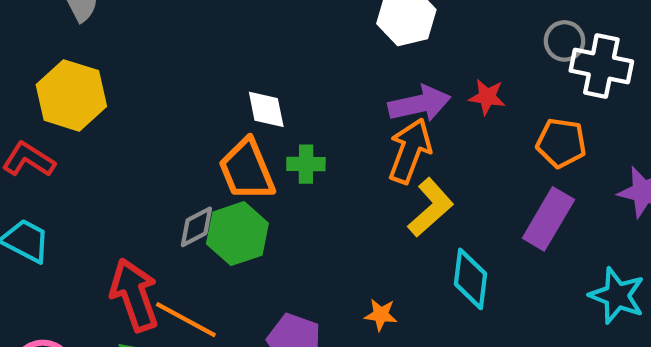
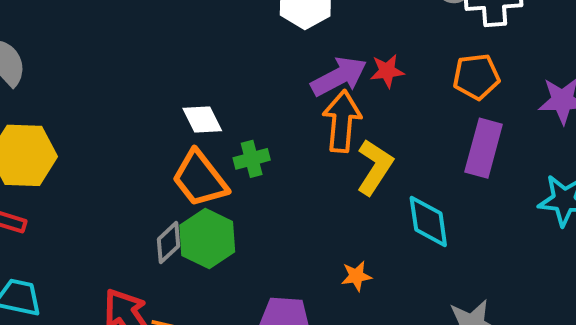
red star: (487, 97) -> (387, 71), moved

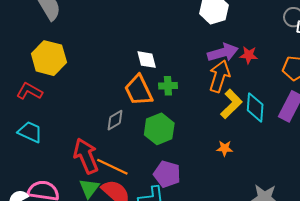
cyan diamond: (428, 222) -> (255, 107), moved
green hexagon: (207, 238) -> (159, 129), moved
orange star: (356, 276) -> (225, 148), moved

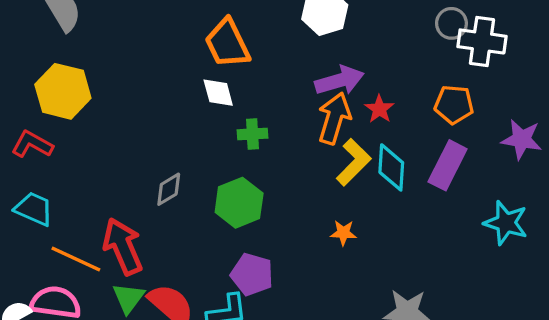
red star: (249, 55) -> (379, 109), moved, turned 30
orange trapezoid: (139, 90) -> (227, 43), moved
orange line: (112, 167) -> (76, 259), moved

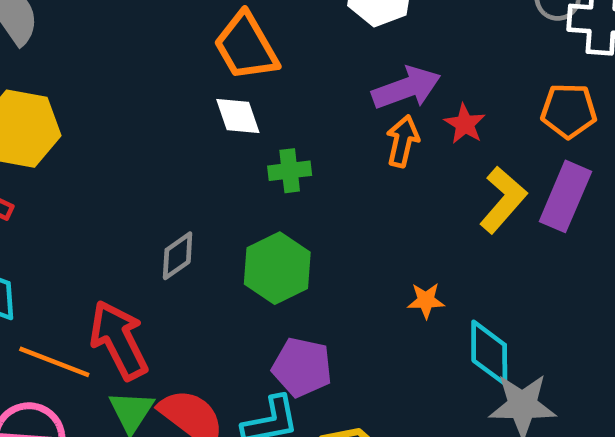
orange arrow: (334, 118) -> (403, 141), size x0.7
yellow L-shape: (354, 162) -> (503, 200), moved
cyan diamond: (391, 167) -> (489, 353), moved

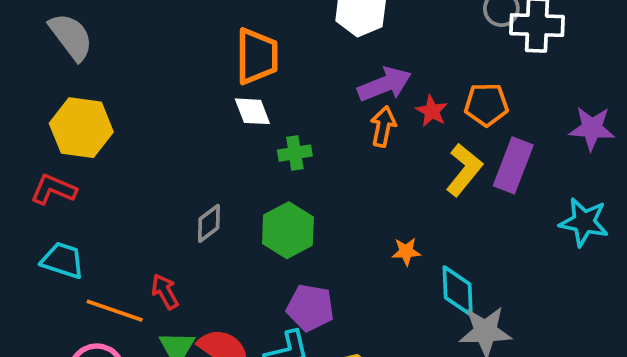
orange trapezoid: (246, 46) -> (257, 56), turned -148
orange pentagon: (569, 111) -> (486, 105), moved
red arrow: (119, 340) -> (165, 292), size x0.6

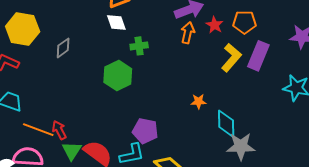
gray diamond: (209, 223) -> (63, 48), moved
green hexagon: (288, 230) -> (118, 76), moved
red arrow: (165, 292) -> (59, 130), moved

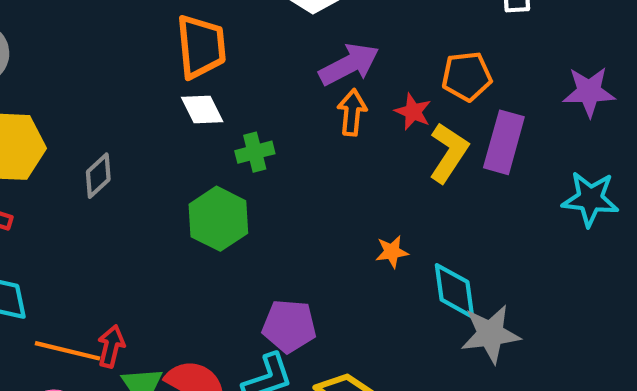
red star: (215, 25) -> (413, 112), moved
red arrow: (59, 130) -> (111, 346), turned 48

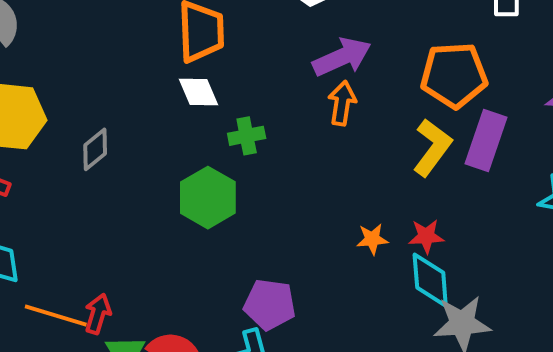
orange pentagon: (467, 76) -> (454, 75), size x1.4
red star: (413, 112) -> (426, 236), moved, turned -30

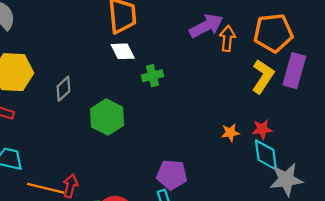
orange arrow: (342, 103) -> (227, 38), moved
green hexagon: (208, 198) -> (107, 117), moved

